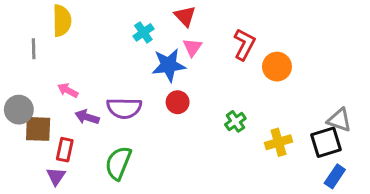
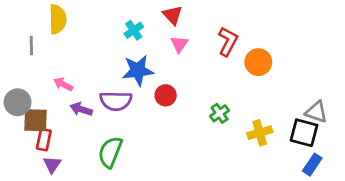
blue star: (169, 65) -> (138, 70), moved
black square: (326, 142) -> (304, 133), turned 32
red rectangle: (65, 150) -> (44, 140), moved

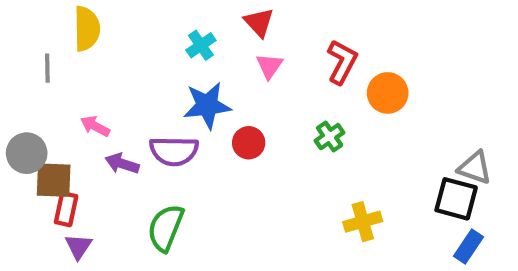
green cross: (220, 113) -> (330, 137), moved
yellow cross: (260, 133) -> (363, 222), moved

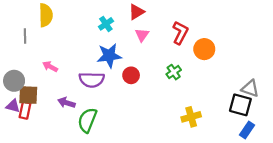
red triangle: (259, 22) -> (136, 12), turned 42
purple arrow: (122, 164) -> (67, 103), moved
red rectangle: (66, 209) -> (25, 110), moved
purple triangle: (79, 246) -> (13, 106), moved, turned -48

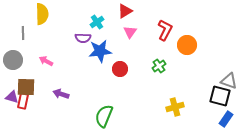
purple semicircle: (92, 80) -> (83, 38), moved, size x0.7
gray circle: (14, 81) -> (13, 60), moved
green semicircle: (87, 120) -> (104, 116), moved

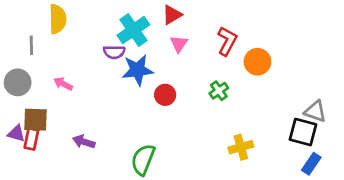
cyan cross: (97, 22) -> (133, 30), size x1.6
purple arrow: (61, 94) -> (84, 142), moved

